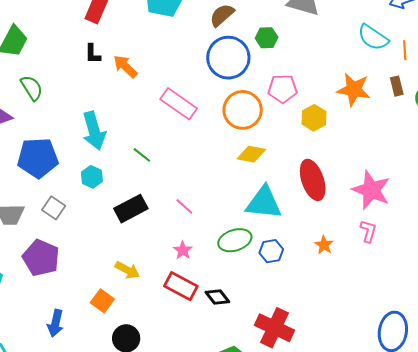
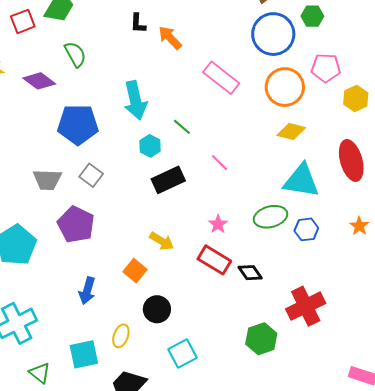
cyan hexagon: (92, 177) -> (150, 146), moved
pink line: (184, 206) -> (220, 163), moved
red cross: (274, 328) -> (306, 306), turned 36

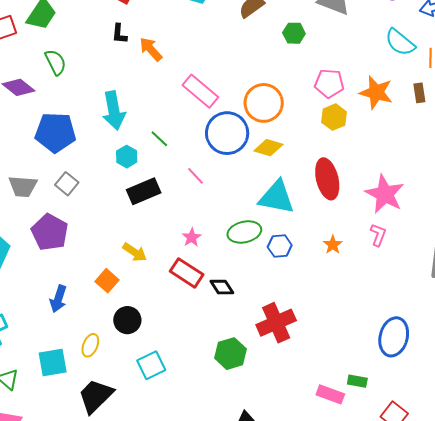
blue circle: (273, 34) -> (227, 133), moved
pink pentagon: (326, 68) -> (329, 83), moved

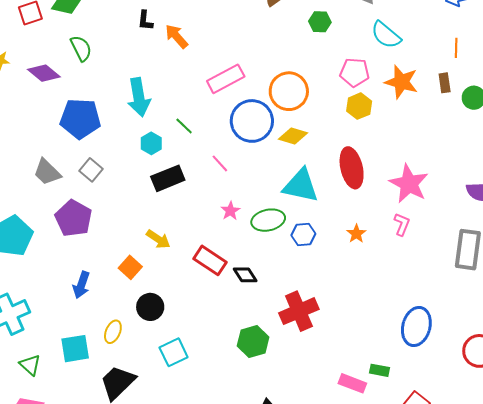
cyan semicircle: (400, 42) -> (386, 35), moved
pink rectangle: (200, 91) -> (226, 79), turned -69
gray trapezoid: (23, 186) -> (47, 172), turned 40
pink star: (192, 237) -> (230, 211), moved

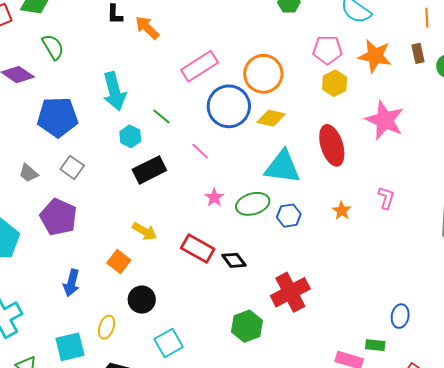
gray trapezoid: (47, 172) -> (29, 173), size x0.7
pink star: (409, 184) -> (385, 120), moved
blue ellipse: (416, 326) -> (400, 316), moved, size x0.6

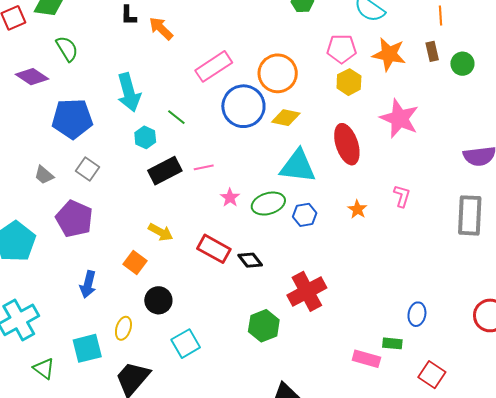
pink line: (200, 151) -> (204, 167), moved, turned -54

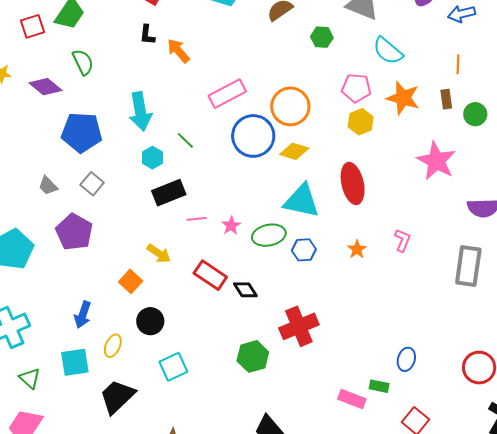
pink star: (399, 118) -> (436, 161), moved
pink line: (204, 167) -> (197, 219), moved
blue arrow: (88, 284) -> (83, 315), moved

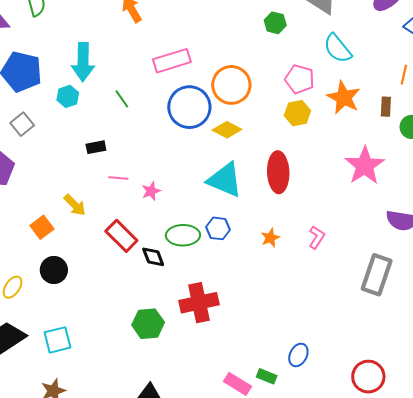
cyan hexagon: (152, 158) -> (68, 96), moved
black rectangle: (169, 193) -> (96, 147), size x0.6
green ellipse: (269, 235) -> (183, 235), moved
cyan square: (173, 367) -> (57, 340), moved

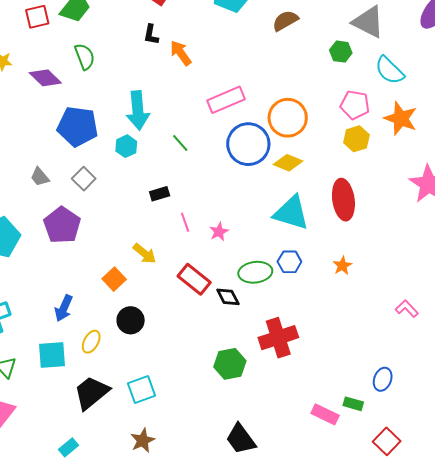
green hexagon: (275, 23) -> (341, 52), moved
pink line: (118, 178) -> (185, 222), turned 72
pink L-shape: (317, 237) -> (407, 309), moved, turned -70

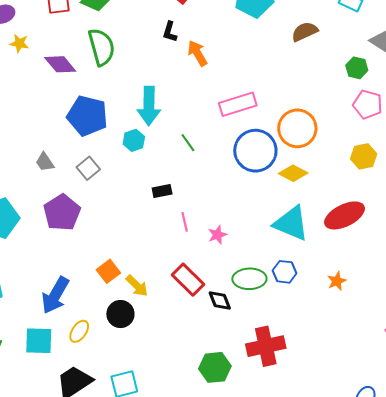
green semicircle: (85, 57) -> (102, 47), size x1.4
pink pentagon: (355, 105) -> (368, 104), moved
red ellipse: (343, 200) -> (345, 215), turned 66
yellow arrow: (145, 253) -> (137, 286), moved
blue arrow: (64, 308) -> (55, 295), size x1.4

